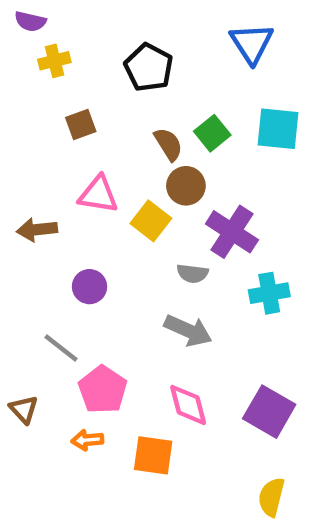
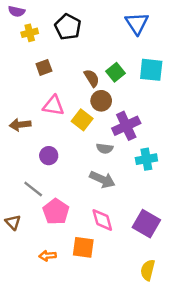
black pentagon: (149, 67) -> (68, 27), moved
purple cross: (232, 232) -> (126, 126), turned 32
orange arrow: (87, 440) -> (48, 256), moved

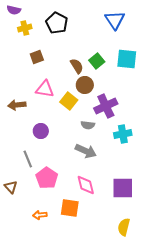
gray line: (33, 189) -> (28, 159), turned 30
purple square: (146, 224) -> (123, 188), turned -30

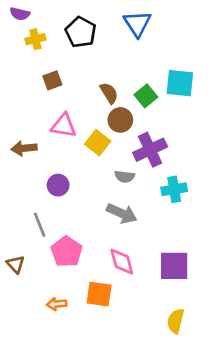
blue triangle: (115, 20) -> (137, 24), moved
green square: (97, 61) -> (146, 96), moved

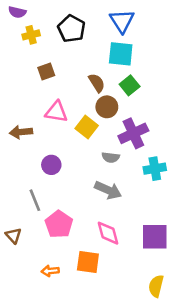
cyan square: (180, 83) -> (121, 54), moved

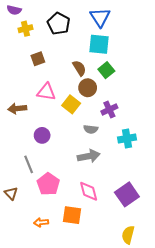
purple cross: (133, 133) -> (109, 110), size x0.7
gray arrow: (108, 190) -> (89, 156), turned -35
purple square: (155, 237) -> (127, 194), turned -35

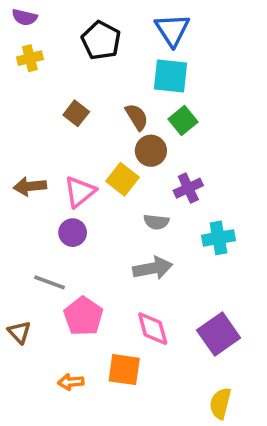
yellow cross: (25, 29) -> (30, 58), moved
brown square: (38, 59) -> (76, 113), moved, turned -32
pink triangle: (46, 92) -> (80, 192), moved, turned -48
gray line: (29, 164) -> (49, 282), turned -48

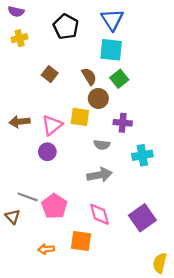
yellow square: (122, 179) -> (80, 117), turned -30
purple cross: (188, 188) -> (123, 123), turned 30
gray line: (49, 282) -> (28, 197), moved
yellow semicircle: (220, 403) -> (160, 263), moved

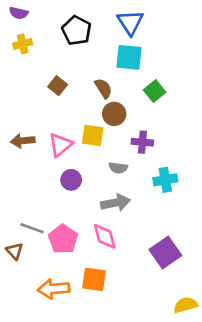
green square: (119, 79) -> (155, 91), moved
purple circle: (47, 152) -> (71, 180), moved
pink diamond: (99, 214) -> (105, 236), moved
orange arrow: (46, 249) -> (54, 289), size x1.6
yellow semicircle: (160, 263) -> (185, 305), turned 60

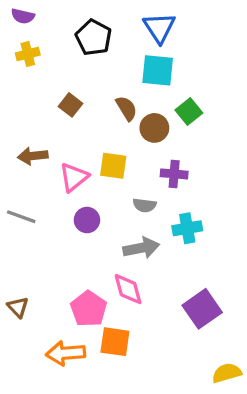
brown circle: (114, 114) -> (154, 128), moved
brown arrow: (23, 141) -> (33, 156), moved
cyan cross: (165, 180) -> (187, 228), moved
gray line: (32, 228) -> (21, 217), moved
pink pentagon: (63, 239) -> (89, 309), moved

